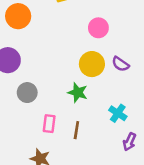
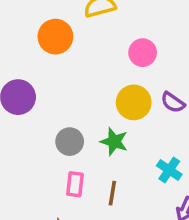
orange circle: (18, 16) -> (55, 37), moved
gray circle: (27, 93) -> (70, 142), moved

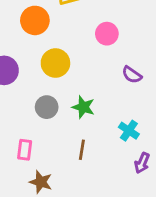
yellow circle: (134, 102) -> (55, 63), moved
pink rectangle: (75, 184) -> (25, 150), moved

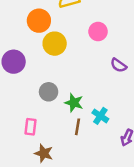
yellow circle: (55, 63) -> (55, 44), moved
green star: (83, 107) -> (74, 103), moved
cyan cross: (129, 131) -> (100, 116), moved

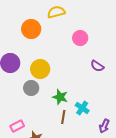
yellow circle: (55, 44) -> (40, 69), moved
gray circle: (49, 92) -> (31, 88), moved
pink rectangle: (30, 127) -> (17, 126), moved, turned 56

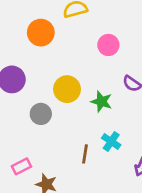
yellow circle: (40, 69) -> (67, 89), moved
green star: (60, 97) -> (101, 102), moved

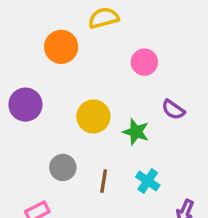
gray circle: (41, 114) -> (63, 167), moved
brown line: (85, 154) -> (104, 181), moved

